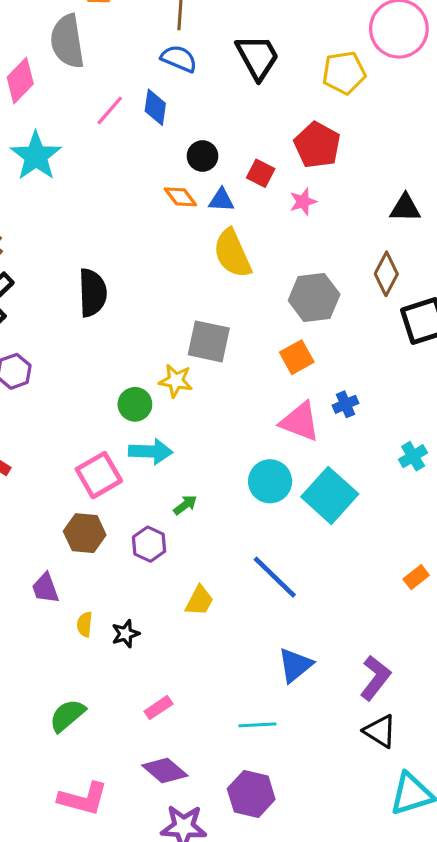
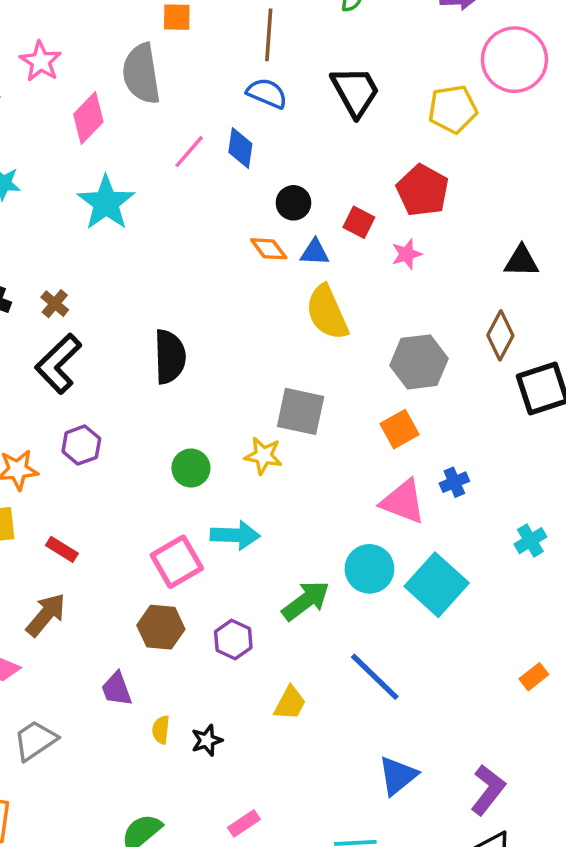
green circle: (135, 404) -> (191, 468), moved
green arrow: (185, 505) -> (306, 601), moved, size x1.8

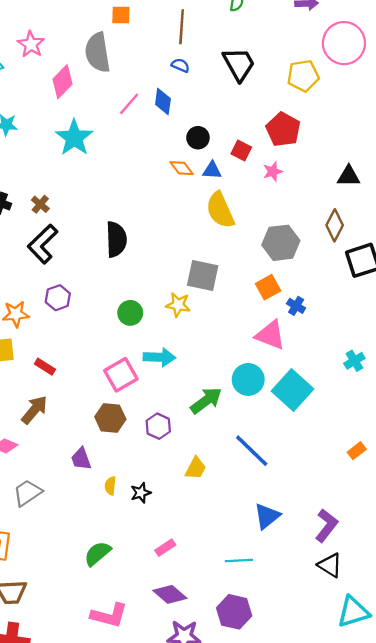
blue semicircle: (267, 93) -> (180, 65), size x0.7
blue cross: (454, 482) -> (296, 306), moved, turned -36

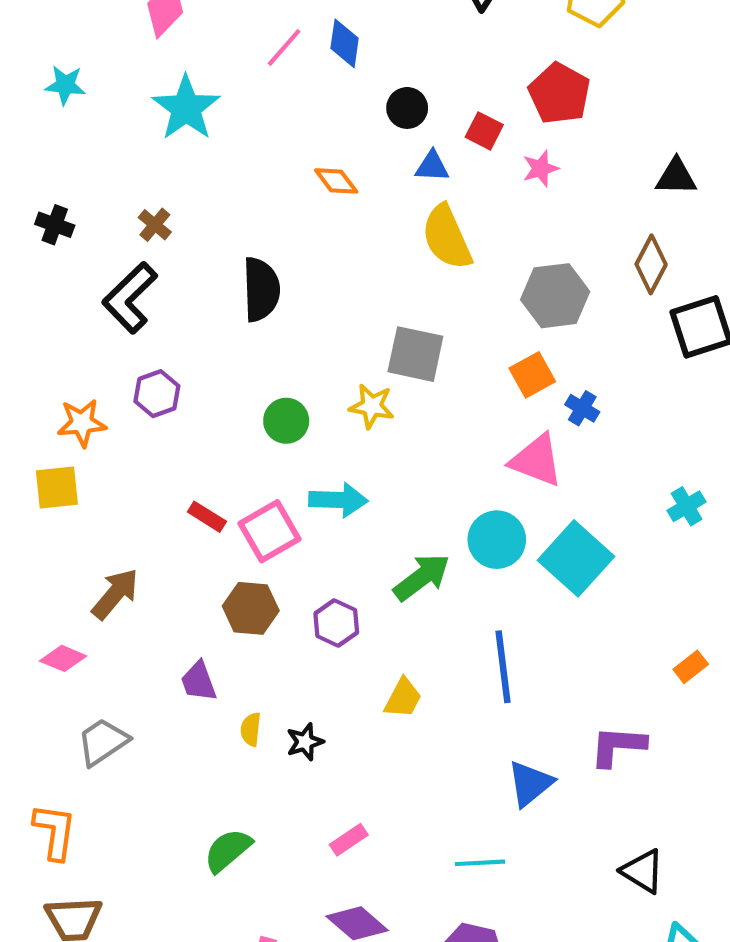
orange diamond: (182, 168) -> (336, 181), moved
brown cross: (40, 204) -> (155, 225), moved
red rectangle: (45, 367) -> (207, 517), moved
blue line: (252, 451) -> (503, 667), turned 39
purple L-shape: (326, 525) -> (618, 746), moved, turned -124

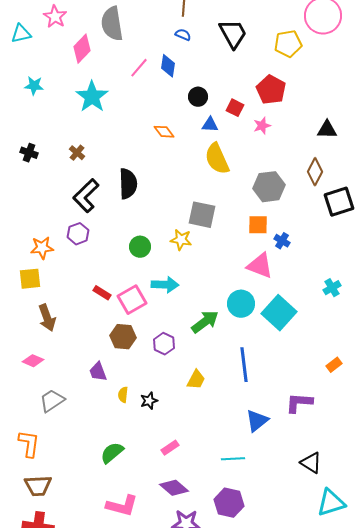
black L-shape: (130, 298) -> (86, 196), moved
orange square: (532, 375) -> (258, 225), turned 30
brown arrow: (115, 594) -> (47, 318), moved, turned 120

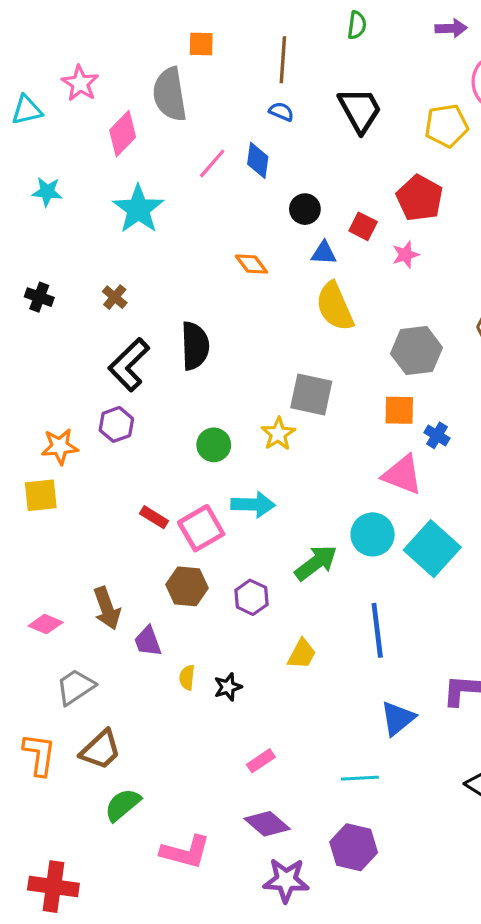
yellow star: (181, 240) -> (278, 434), turned 30
brown arrow: (47, 318) -> (107, 608), moved
green semicircle: (112, 453) -> (123, 805), moved
brown trapezoid: (38, 486) -> (101, 750), moved, turned -40

